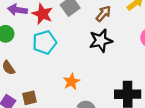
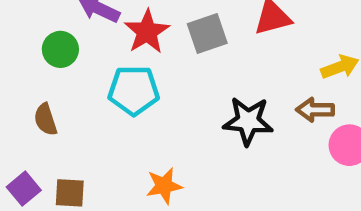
brown arrow: (103, 14) -> (315, 110), moved, turned -147

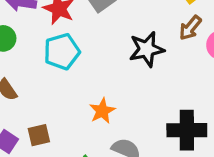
brown arrow: (315, 110) -> (190, 28), turned -35

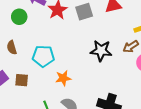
cyan pentagon: (62, 52) -> (43, 56), moved

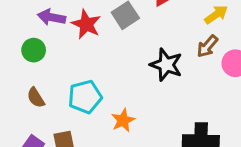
black star: (101, 51) -> (166, 65), turned 30

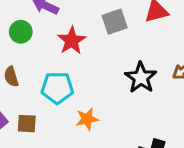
red star: (86, 24) -> (72, 41), moved

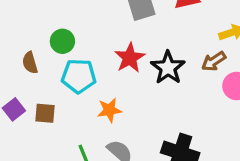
green circle: (21, 32) -> (62, 41), moved
red star: (72, 41) -> (130, 58), moved

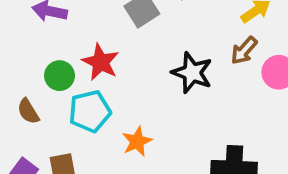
red star: (130, 58) -> (101, 62), moved

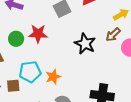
red star: (101, 62) -> (38, 34), turned -30
cyan pentagon: (90, 111) -> (30, 72), moved

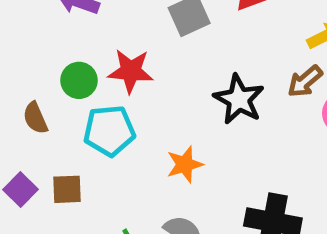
cyan pentagon: (30, 72) -> (109, 131), moved
orange star: (53, 77) -> (185, 164), moved

